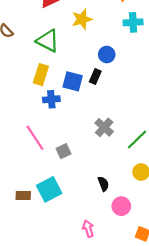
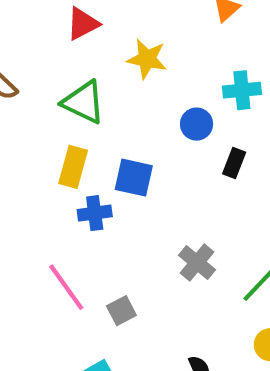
yellow star: (82, 19) -> (147, 59), turned 30
cyan cross: (133, 22) -> (242, 90), moved
black rectangle: (95, 76) -> (234, 163), moved

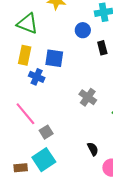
black rectangle: (234, 163) -> (102, 48), turned -32
blue cross: (95, 213) -> (37, 77), turned 35
gray square: (121, 311) -> (46, 132), moved

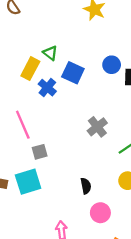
green triangle: (27, 24) -> (50, 53), moved, size x0.6
blue circle: (83, 30) -> (112, 65), moved
yellow rectangle: (25, 55) -> (30, 69), moved

